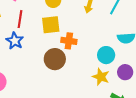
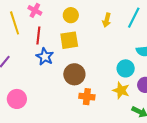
blue star: (15, 41) -> (45, 57), moved
orange cross: (69, 41) -> (87, 97), moved

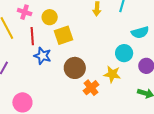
yellow circle: (71, 15) -> (50, 17), moved
yellow star: (121, 90) -> (112, 74), moved
orange cross: (87, 97) -> (91, 88), turned -35

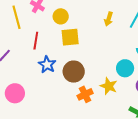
red line: (32, 36) -> (36, 41), moved
blue star: (43, 56) -> (47, 65), moved

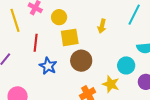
yellow arrow: (109, 19) -> (102, 26), moved
brown circle: (74, 72) -> (81, 61), moved

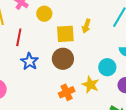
yellow square: (70, 37) -> (65, 34), moved

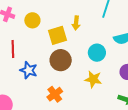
cyan circle: (107, 67) -> (97, 53), moved
orange cross: (67, 92) -> (55, 94), moved

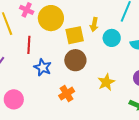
yellow circle: (32, 20) -> (51, 18), size x1.6
cyan circle: (97, 53) -> (112, 38), moved
yellow star: (93, 79) -> (106, 82), turned 30

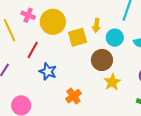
red line: (29, 45) -> (33, 50), turned 30
brown circle: (75, 60) -> (102, 60), moved

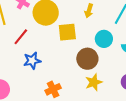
yellow arrow: (96, 25) -> (89, 11), moved
blue star: (48, 72) -> (32, 61), turned 30

